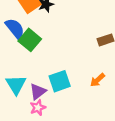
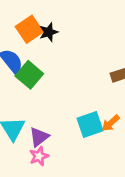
cyan square: (60, 81) -> (90, 124), moved

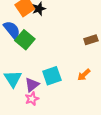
cyan square: (90, 124) -> (52, 76), moved

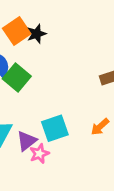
pink star: (32, 99) -> (39, 154), moved

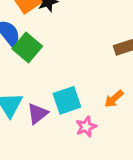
pink star: (39, 154) -> (86, 127), moved

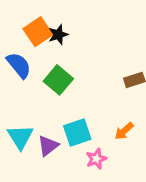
green square: (27, 47) -> (58, 80), moved

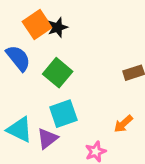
cyan square: (77, 133) -> (63, 114), moved
cyan triangle: (20, 137) -> (20, 130), turned -32

